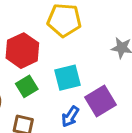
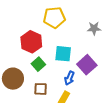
cyan square: (68, 78) -> (63, 54), turned 30

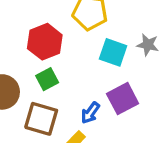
cyan square: (63, 54) -> (113, 52), moved
brown square: (41, 89) -> (41, 119), size x1.5

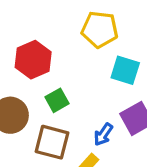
red hexagon: (45, 42) -> (33, 60), moved

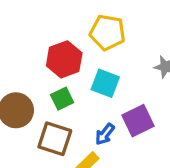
red hexagon: (33, 60) -> (64, 59), moved
cyan square: (125, 70) -> (105, 83), moved

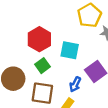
yellow pentagon: (107, 32) -> (89, 15), moved, turned -30

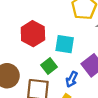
green square: (43, 66) -> (49, 66), moved

